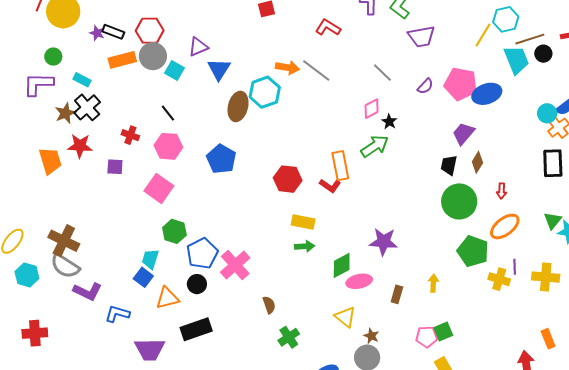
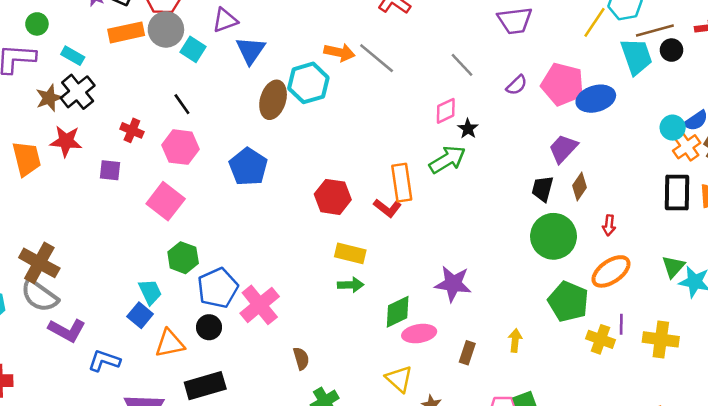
cyan trapezoid: (150, 259) -> (150, 292), turned 135

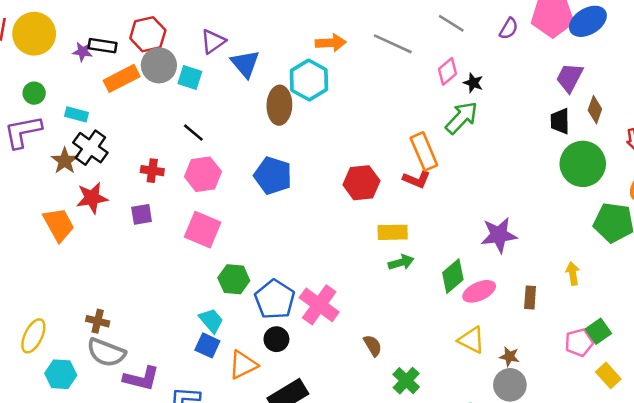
gray line: (377, 58) -> (393, 44), moved
brown cross: (39, 263) -> (98, 321), size x0.6

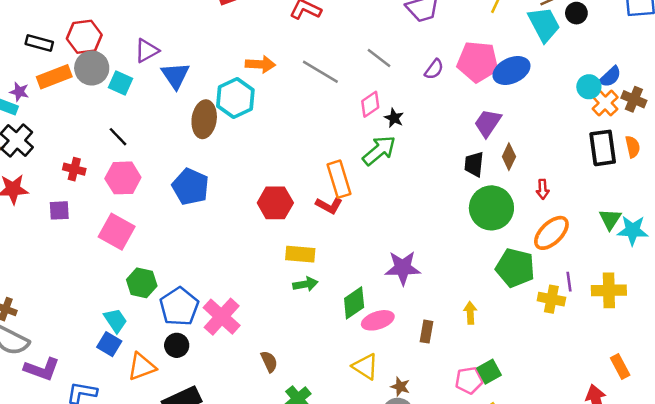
purple star: (83, 52) -> (19, 92), moved

